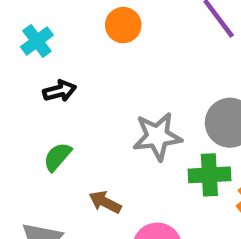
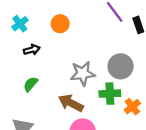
orange circle: (123, 25) -> (60, 24), moved
brown arrow: (105, 202) -> (71, 103), moved, size x1.5

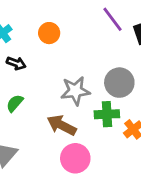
black arrow: (32, 50) -> (16, 63), turned 35

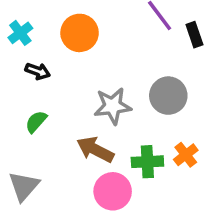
orange circle: (49, 33) -> (80, 33), size x1.4
green cross: (107, 114) -> (147, 162), moved

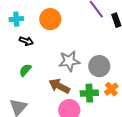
cyan cross: (20, 33) -> (16, 19), turned 32
gray circle: (168, 96) -> (99, 66), moved

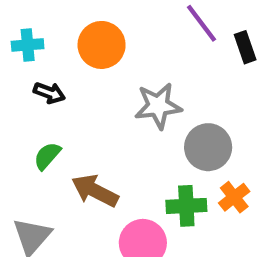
gray star: (69, 61) -> (158, 106), moved
brown arrow: (59, 86) -> (95, 191), moved

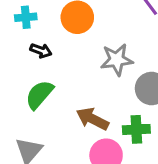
green semicircle: (47, 156) -> (39, 95), size x1.5
brown arrow: (95, 191) -> (92, 119), moved

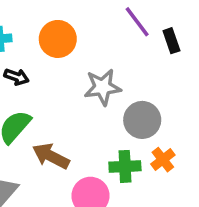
brown arrow: (92, 119) -> (51, 156), moved

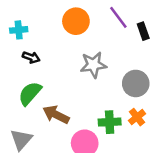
orange circle: (58, 39) -> (76, 21), moved
gray circle: (142, 120) -> (136, 83), moved

